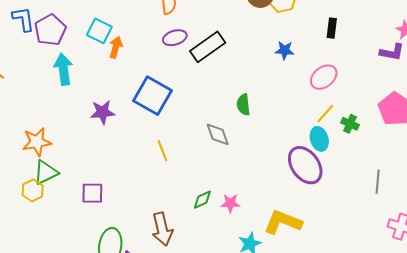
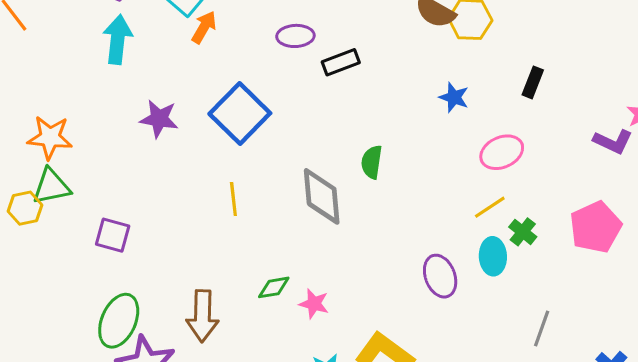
black rectangle: (208, 47) -> (341, 62), size x0.7
gray diamond: (218, 134) -> (322, 196), size x1.4
cyan ellipse: (319, 139) -> (493, 256), moved
purple ellipse: (305, 165) -> (440, 276), size x0.7

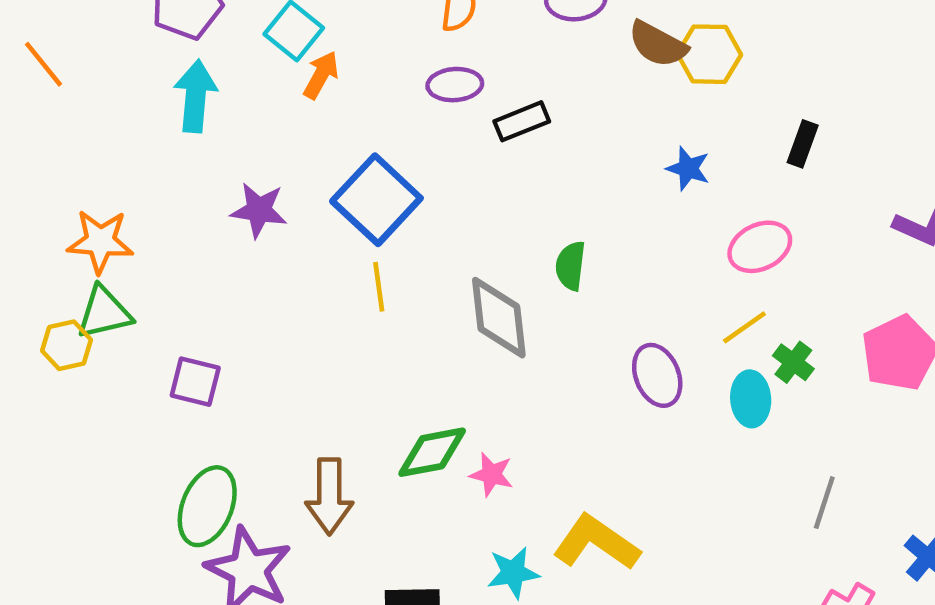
yellow line: (233, 199) -> (379, 287), moved
purple ellipse: (440, 276) -> (657, 375), moved
green diamond: (274, 287) -> (432, 452), size x1.5

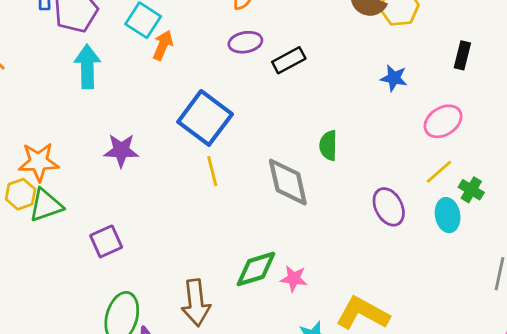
purple star: (259, 210) -> (121, 150), moved
yellow hexagon: (67, 345) -> (21, 194), moved
purple square: (195, 382) -> (106, 241), turned -32

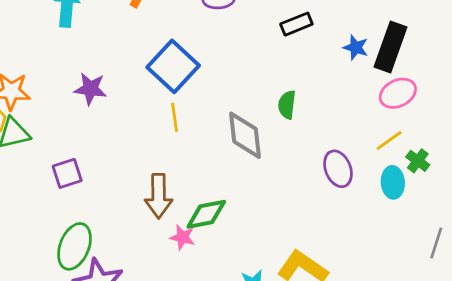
black rectangle: (462, 55) -> (391, 47), moved, size x1.8
black rectangle: (289, 60) -> (296, 24), moved
pink star: (294, 279) -> (182, 237), moved
brown arrow: (196, 303) -> (159, 196), moved

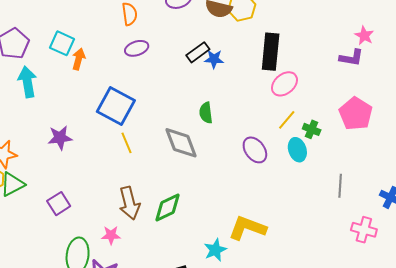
blue star: (356, 47) -> (214, 59), moved
pink star: (182, 237) -> (111, 235), moved

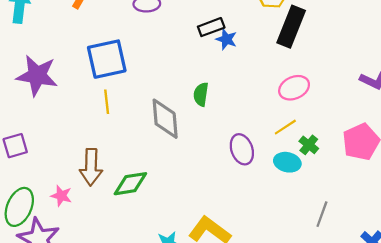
black rectangle: (271, 52) -> (291, 27), moved
blue square: (116, 106) -> (107, 59), turned 33
purple star: (60, 138) -> (37, 75), size x1.5
cyan ellipse: (297, 150) -> (287, 162), turned -75

